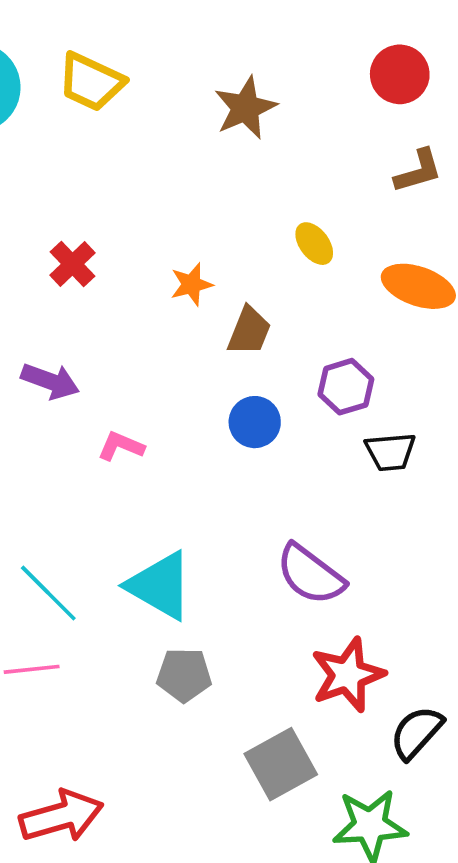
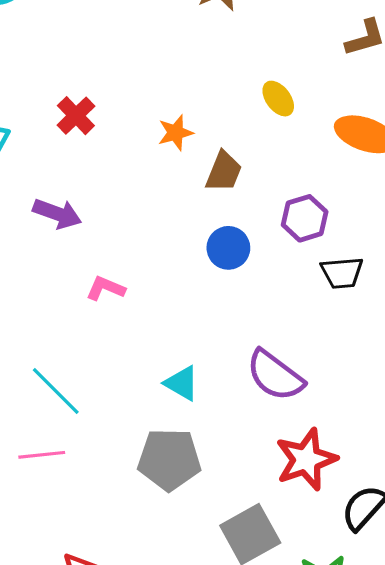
pink L-shape: (121, 446) -> (105, 288), moved
cyan triangle: (160, 586) -> (182, 383), moved, size x0.6
gray pentagon: (184, 675) -> (169, 459), size x1.4

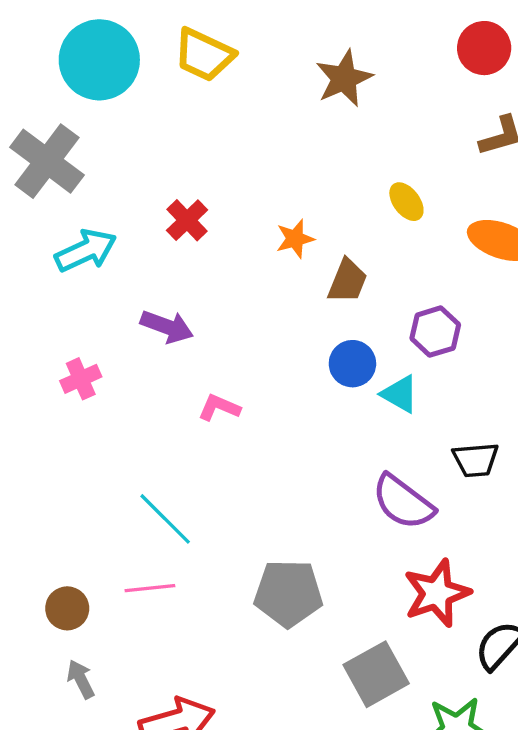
black trapezoid: (342, 273) -> (476, 460), moved
cyan triangle: (182, 383) -> (400, 394), moved

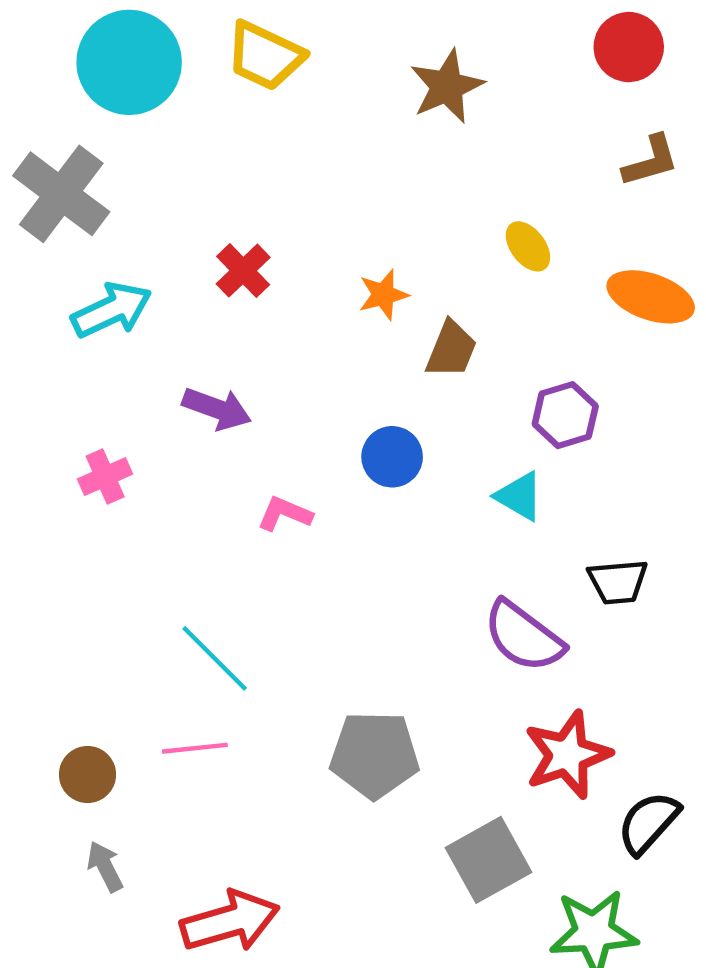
blue circle: (352, 364) -> (392, 457), moved

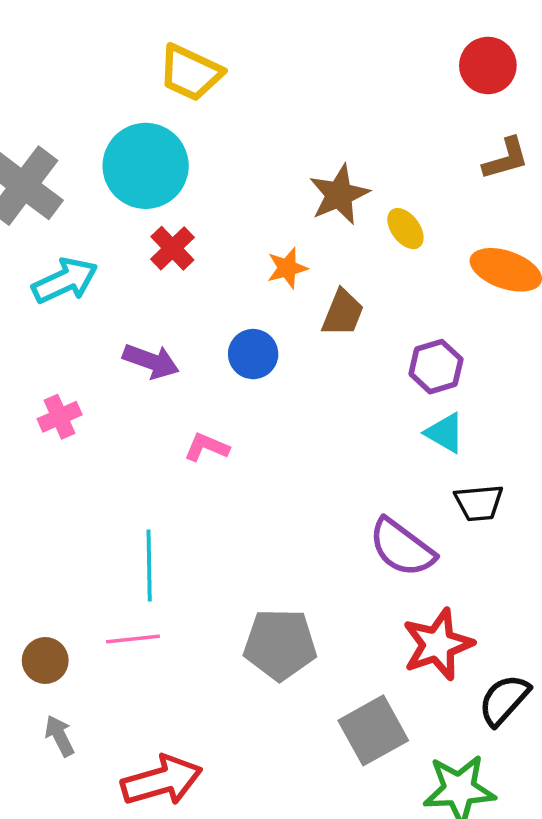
cyan circle: (129, 62) -> (146, 166), moved
brown star: (447, 86) -> (339, 195), moved
blue circle: (392, 457) -> (253, 354), moved
cyan triangle: (519, 496) -> (445, 433), moved
cyan line: (215, 658) -> (149, 566), turned 44

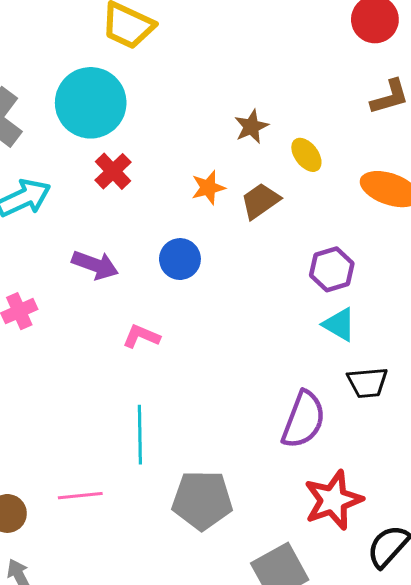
brown star: (339, 195) -> (251, 127), size x0.7
brown trapezoid: (343, 313) -> (260, 201), moved, turned -147
purple semicircle: (402, 548) -> (303, 420), turned -106
cyan line: (149, 566) -> (140, 435), moved

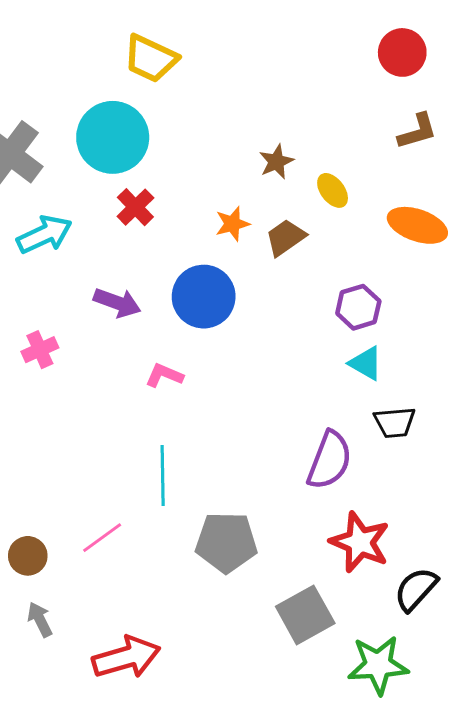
blue circle: (180, 259) -> (204, 297), size x1.5
pink line: (80, 496) -> (102, 538), turned -30
red star: (333, 500) -> (360, 542), turned -30

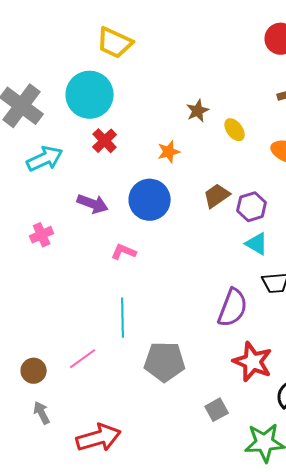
brown trapezoid: (286, 237) -> (217, 196), moved
gray square: (305, 615) -> (217, 410), size x0.6

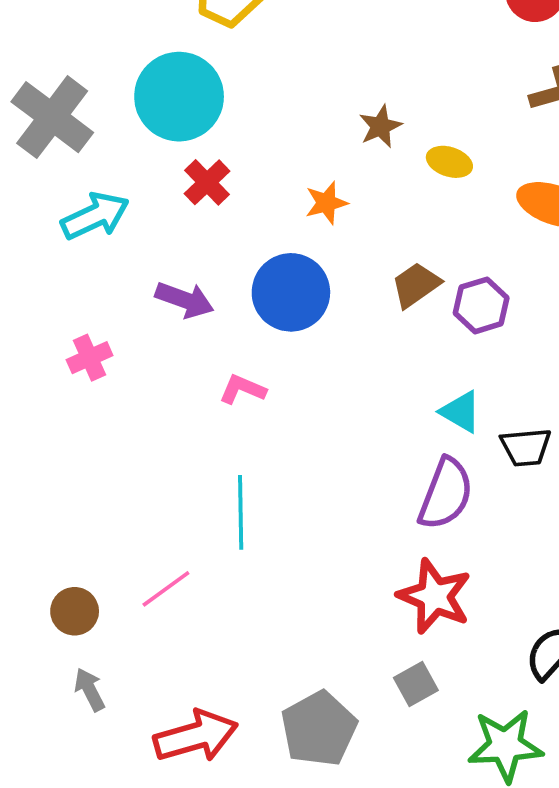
yellow ellipse: (235, 130) -> (449, 162), turned -35
cyan triangle: (257, 244) -> (461, 412), moved
gray pentagon: (165, 362) -> (319, 729), moved, turned -30
red star: (253, 362) -> (435, 596), moved

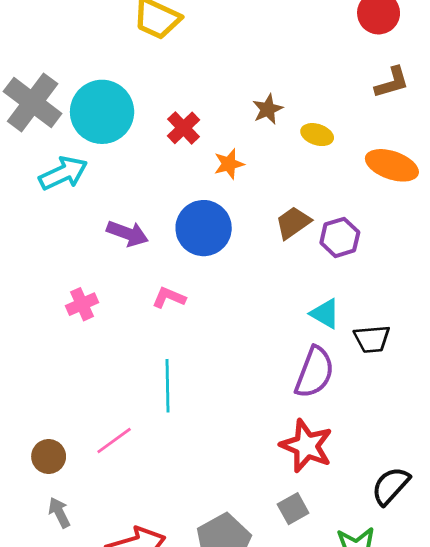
cyan circle: (179, 97) -> (102, 112), moved
red cross: (207, 182) -> (184, 128), moved
pink cross: (90, 358) -> (82, 304), moved

